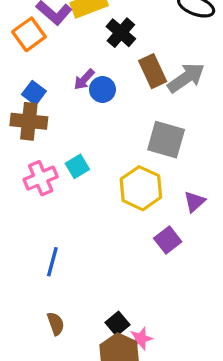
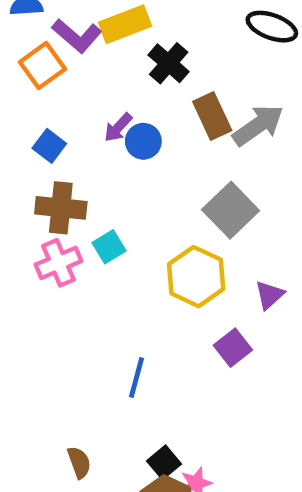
brown cross: (29, 121) -> (61, 208), moved
gray square: (166, 140) -> (231, 210), turned 30
blue line: (52, 262) -> (136, 378), moved

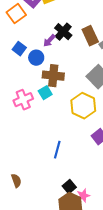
black cross: (169, 63) -> (63, 32), moved
blue circle: (143, 141) -> (36, 58), moved
brown cross: (61, 208) -> (53, 76), moved
brown semicircle: (79, 462) -> (16, 181), moved

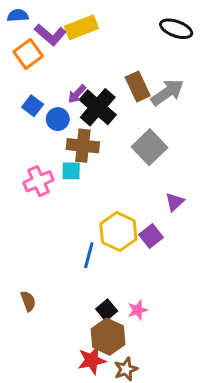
black cross: (63, 32) -> (98, 107), moved, size x1.4
cyan square: (45, 93) -> (71, 171), turned 32
yellow hexagon: (83, 106) -> (118, 232), moved
pink star: (83, 196) -> (138, 310), moved

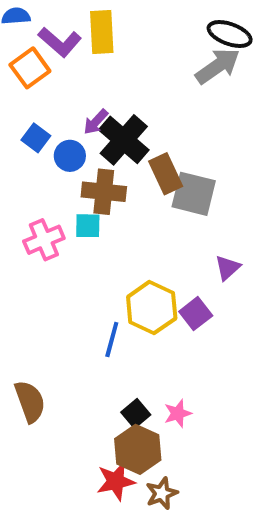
yellow rectangle: (81, 27) -> (102, 32), turned -72
brown rectangle: (138, 86) -> (166, 174), moved
gray arrow: (167, 92) -> (218, 66), moved
gray square: (149, 147) -> (194, 194), turned -32
brown semicircle: (28, 301) -> (30, 401), size x1.5

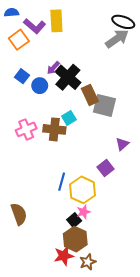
brown cross: (104, 192) -> (54, 129), moved
cyan square: (88, 226) -> (69, 118), moved, turned -32
yellow hexagon: (152, 308) -> (83, 190), moved
pink star: (178, 413) -> (84, 212), moved

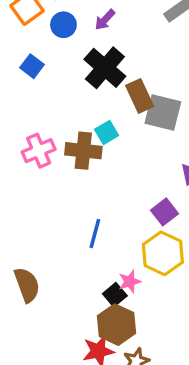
purple arrow: (53, 68) -> (105, 20), moved
blue circle: (40, 86) -> (63, 25), moved
yellow hexagon: (83, 190) -> (163, 253), moved

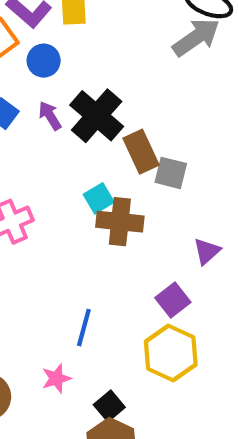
purple arrow: (105, 20) -> (50, 116), moved, turned 105
gray square: (163, 113) -> (171, 173), size x0.7
brown cross: (83, 151) -> (120, 222), moved
pink star: (130, 282) -> (56, 378), moved

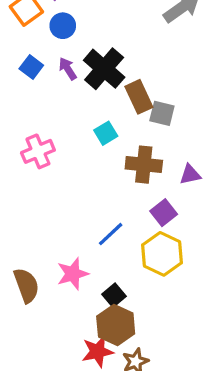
brown cross: (120, 222) -> (144, 165), moved
purple triangle: (207, 251) -> (190, 175), turned 30
blue line: (84, 328) -> (111, 234), moved, turned 32
pink star: (56, 378) -> (73, 274), size x1.4

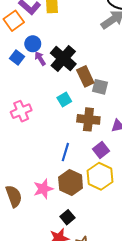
blue circle: (63, 26) -> (33, 44), moved
blue line: (111, 234) -> (65, 152), moved, turned -30
black square: (114, 295) -> (67, 217), moved
brown hexagon: (116, 325) -> (71, 183), moved

